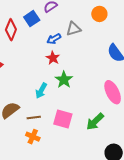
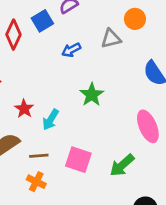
gray triangle: (73, 29) -> (111, 39), moved
red star: (53, 58) -> (24, 109), moved
green star: (64, 80) -> (92, 95), moved

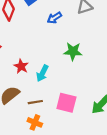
green star: (92, 95) -> (73, 51), turned -30

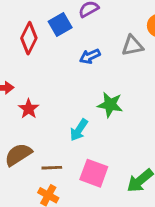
red star: (21, 66) -> (29, 109), moved
cyan arrow: (42, 73) -> (79, 130), moved

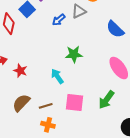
blue arrow: (90, 56) -> (59, 20), moved
cyan arrow: (79, 130) -> (57, 76), turned 126

